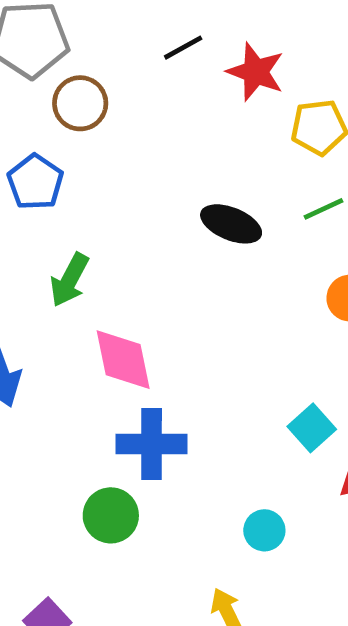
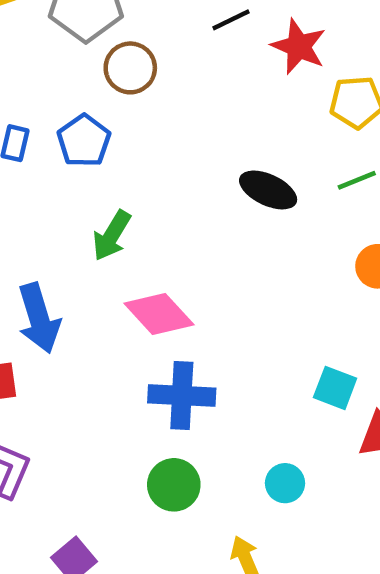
pink diamond: (123, 360) -> (159, 314), turned -34
cyan square: (312, 428) -> (335, 388), turned -30
green circle: (111, 515) -> (174, 485), moved

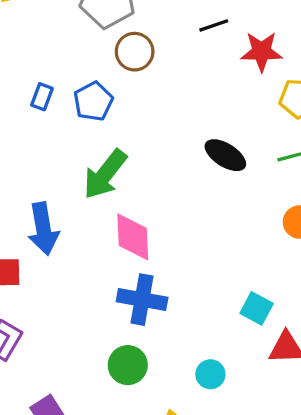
red star: (299, 46) -> (262, 52), turned -30
green arrow: (112, 235) -> (105, 174), size x1.4
pink diamond: (159, 314) -> (133, 237), turned 33

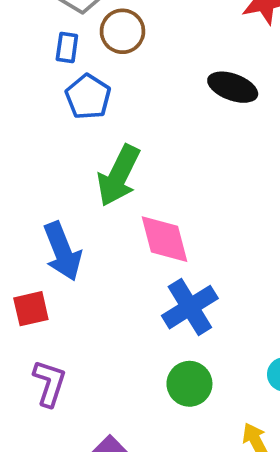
blue rectangle: (42, 97) -> (67, 48), moved
black ellipse: (225, 155) -> (233, 87), moved
blue cross: (142, 300) -> (190, 307), turned -30

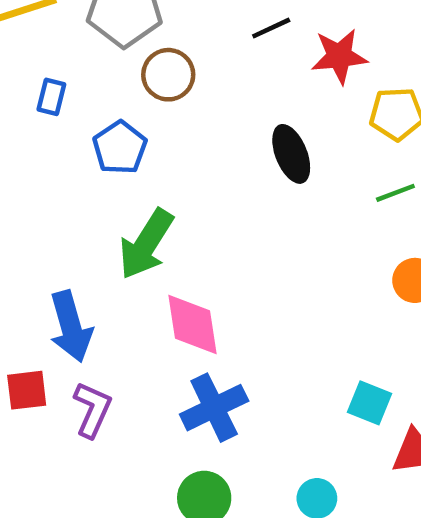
blue rectangle: (67, 48) -> (51, 97), moved
black ellipse: (233, 87) -> (291, 154), turned 42
purple L-shape: (49, 383) -> (92, 409), moved

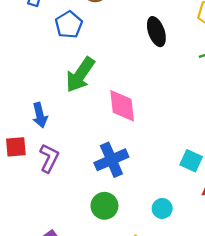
pink diamond: (192, 325) -> (122, 106), moved
blue arrow: (71, 326) -> (40, 115), size x0.7

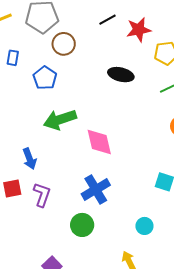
black ellipse: (156, 32) -> (121, 75), turned -50
green arrow: (80, 75) -> (60, 120), turned 44
green circle: (104, 206) -> (82, 225), moved

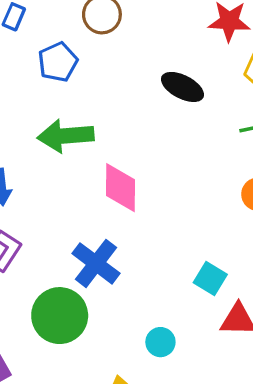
blue cross: (96, 189) -> (96, 263), turned -36
green circle: (82, 225) -> (60, 316), size x1.4

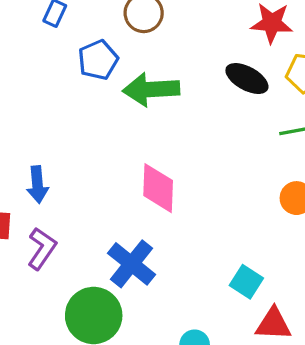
black ellipse: (182, 87) -> (247, 79), moved
green arrow: (66, 136) -> (151, 89), moved

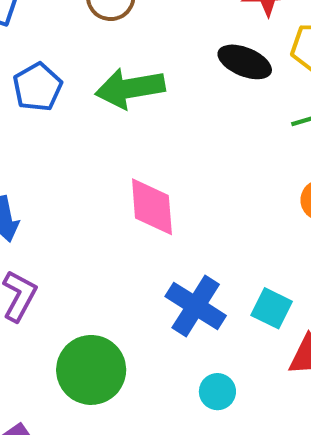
blue pentagon: (98, 60) -> (37, 87), moved
blue cross: (132, 264) -> (196, 306), moved

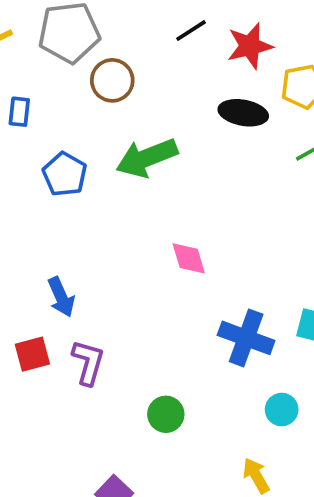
pink diamond: (152, 207) -> (189, 258), size x0.7
green circle: (91, 370) -> (166, 414), size x0.6

